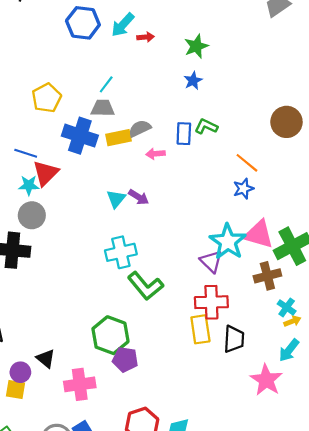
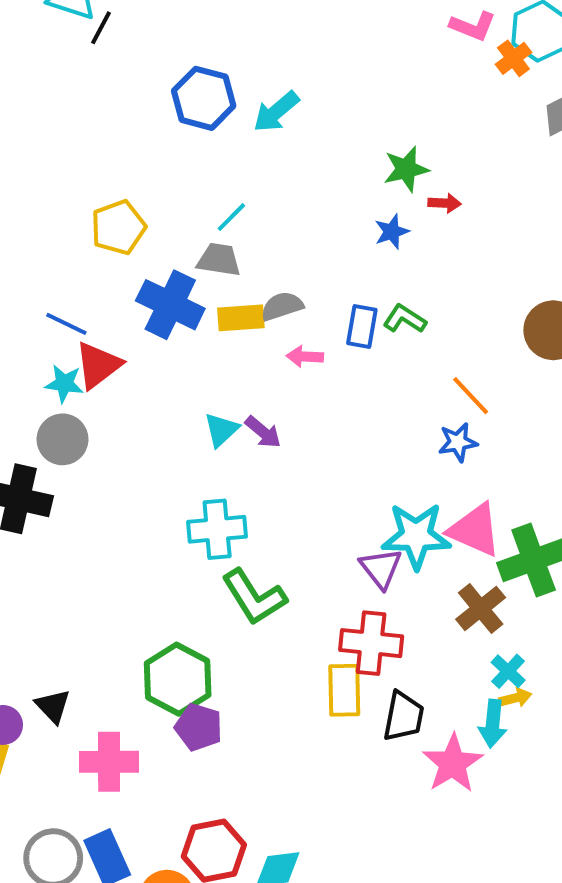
red arrow: (146, 37) -> (445, 203), moved
cyan star: (228, 242) -> (416, 536), turned 30
brown cross: (267, 276) -> (481, 608), turned -32
cyan arrow: (289, 350) -> (493, 724), moved, turned -40
pink star: (266, 380) -> (453, 763), moved

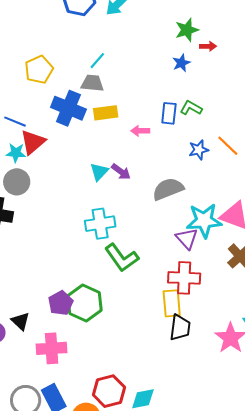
gray semicircle: (282, 306) -> (168, 189), moved, size x1.4
blue star: (458, 442) -> (199, 150), moved
black trapezoid: (404, 716) -> (180, 328), moved
purple pentagon: (199, 727) -> (61, 303), moved, turned 30

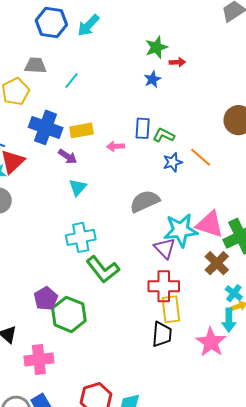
gray trapezoid: (92, 83) -> (35, 65), moved
green L-shape: (191, 108) -> (164, 135), moved
purple arrow: (121, 172) -> (68, 156), moved
purple pentagon: (61, 303) -> (46, 298), moved
yellow rectangle: (172, 303) -> (171, 309), moved

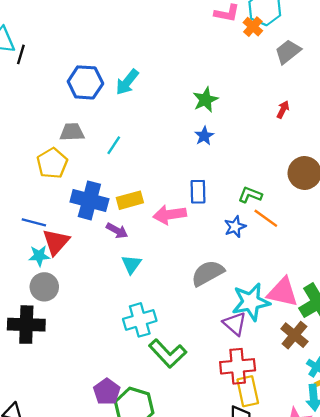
red arrow: (177, 62) -> (283, 110), moved, turned -56
green L-shape: (164, 135) -> (250, 195), moved
pink arrow: (116, 146) -> (170, 215), size x1.6

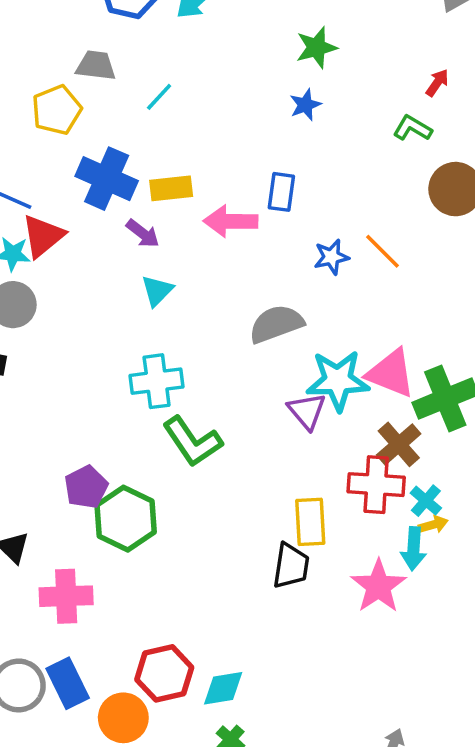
green L-shape: (250, 195) -> (412, 128), moved
red cross: (238, 366) -> (376, 485), moved

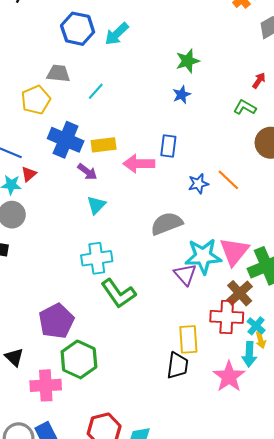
red triangle: (43, 236) -> (29, 174), size x0.6
pink triangle: (391, 373) -> (234, 251), turned 48
purple pentagon: (86, 487) -> (56, 321), size x1.4
green hexagon: (126, 519) -> (79, 359), moved
yellow arrow: (433, 525) -> (261, 340), turned 91

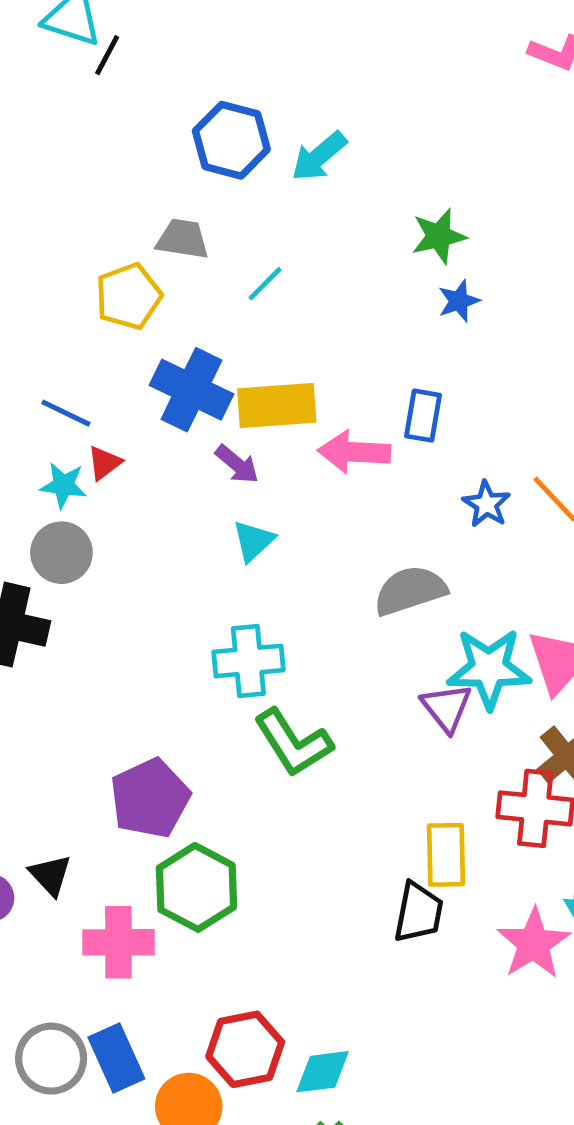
green star: (188, 61) -> (439, 236), moved
yellow rectangle: (104, 145) -> (277, 406), size x1.4
blue star: (198, 184) -> (486, 504), turned -30

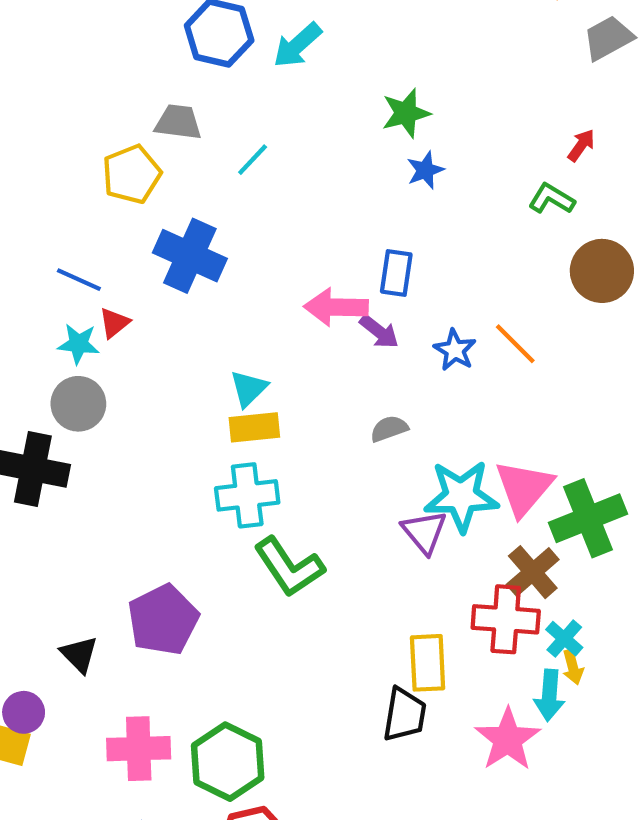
yellow rectangle: (277, 406) -> (254, 427), moved, size x0.7
purple arrow: (237, 464) -> (379, 332), moved
gray semicircle: (410, 591) -> (389, 429), size x0.6
black triangle: (50, 875) -> (79, 654), moved
green hexagon: (196, 887) -> (228, 762), moved

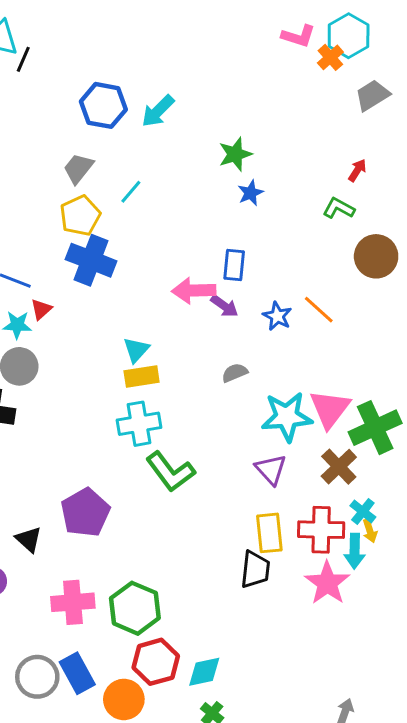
gray trapezoid: (178, 122) -> (78, 168), turned -56
yellow pentagon: (132, 174) -> (80, 216), moved
purple triangle: (424, 532) -> (271, 470), moved
red cross: (506, 619) -> (321, 530), moved

